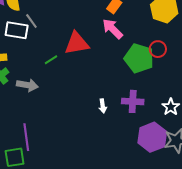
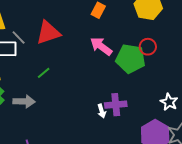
pink arrow: (113, 29) -> (101, 46), moved
red triangle: (77, 43) -> (48, 33), moved
purple cross: (133, 101) -> (116, 105), moved

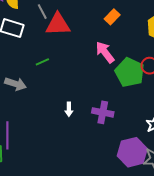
gray line: (19, 37) -> (42, 12), moved
white arrow: (102, 111) -> (69, 109), moved

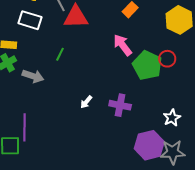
green line: (42, 62) -> (60, 54), turned -40
white arrow: (69, 109) -> (86, 102), turned 40

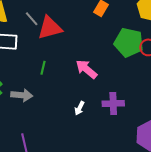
pink arrow: (123, 45) -> (86, 69), moved
green pentagon: (147, 65) -> (129, 43), moved

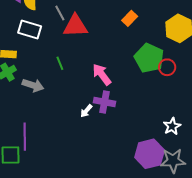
green line: (43, 68) -> (60, 63), turned -48
purple cross: (113, 104) -> (105, 102), moved

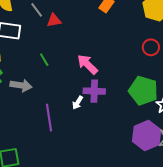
red triangle: (75, 26) -> (54, 20), size x0.6
green pentagon: (149, 58) -> (143, 91), moved
purple line: (25, 137) -> (49, 118), moved

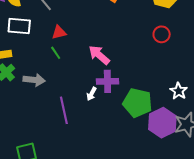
red triangle: (54, 20) -> (59, 32), moved
green pentagon: (143, 91) -> (138, 103), moved

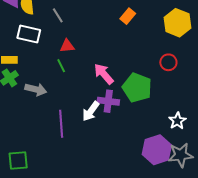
white arrow: (92, 94) -> (91, 111), size x1.5
green pentagon: (138, 103) -> (137, 88), moved

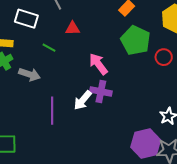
red triangle: (67, 46) -> (73, 28), moved
green line: (61, 66) -> (49, 48), moved, turned -40
green pentagon: (137, 88) -> (136, 40), moved

